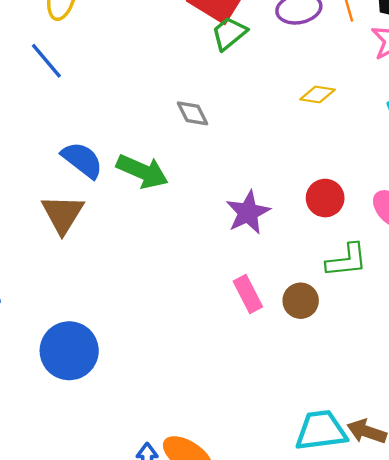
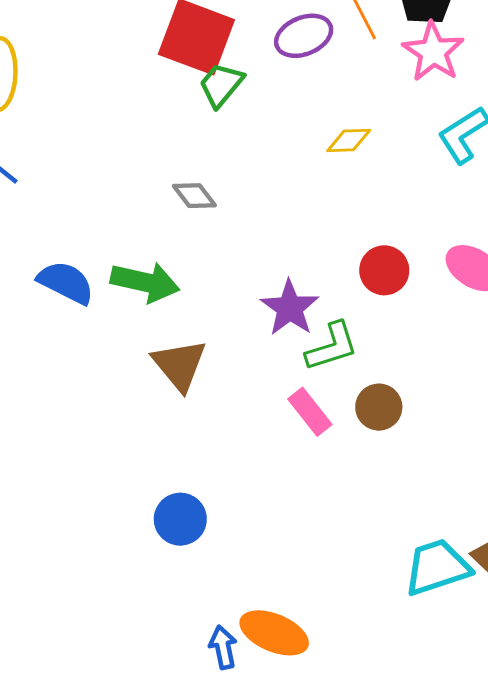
brown triangle: (63, 214) -> (179, 365), moved
green L-shape: (347, 260) -> (332, 347), moved
blue circle: (69, 351) -> (180, 519), moved, size x0.7

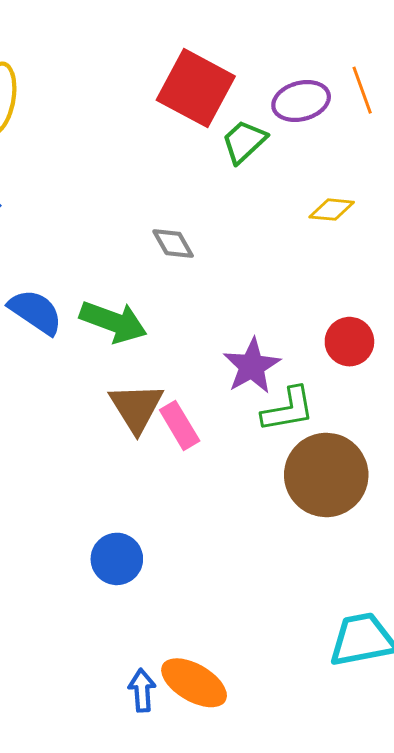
green trapezoid: (221, 85) -> (244, 142), moved
brown circle: (379, 407) -> (326, 475), size x1.8
pink rectangle: (310, 412) -> (180, 425), moved

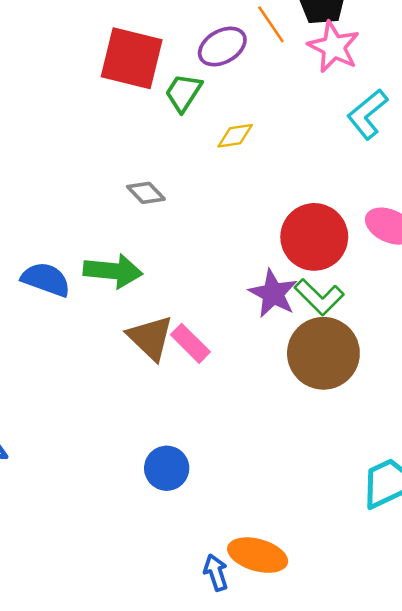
yellow diamond: (332, 210) -> (235, 136), moved
red circle: (349, 342) -> (314, 237), size x1.6
purple star: (252, 366) -> (273, 293), moved
green L-shape: (288, 409) -> (319, 297), moved, turned 69

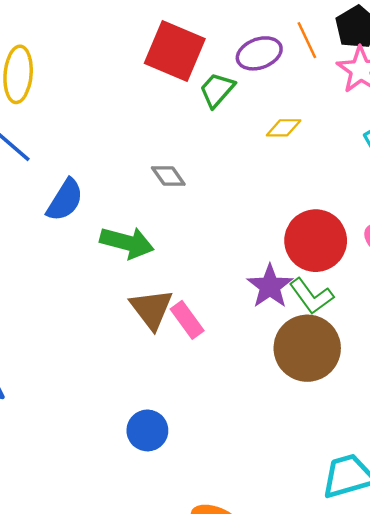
yellow diamond: (235, 136) -> (284, 128), moved
blue semicircle: (46, 279) -> (65, 200), moved, turned 93

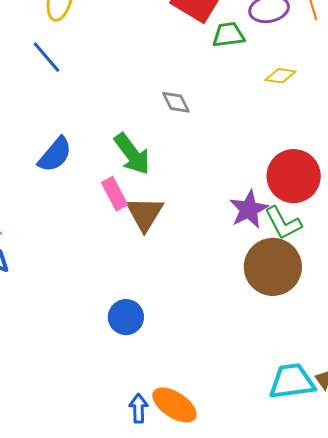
green trapezoid: (217, 90) -> (228, 35), turned 32
blue semicircle: (65, 200) -> (55, 155), moved
green arrow: (127, 243) -> (132, 154), turned 30
pink rectangle: (187, 320) -> (115, 194), moved

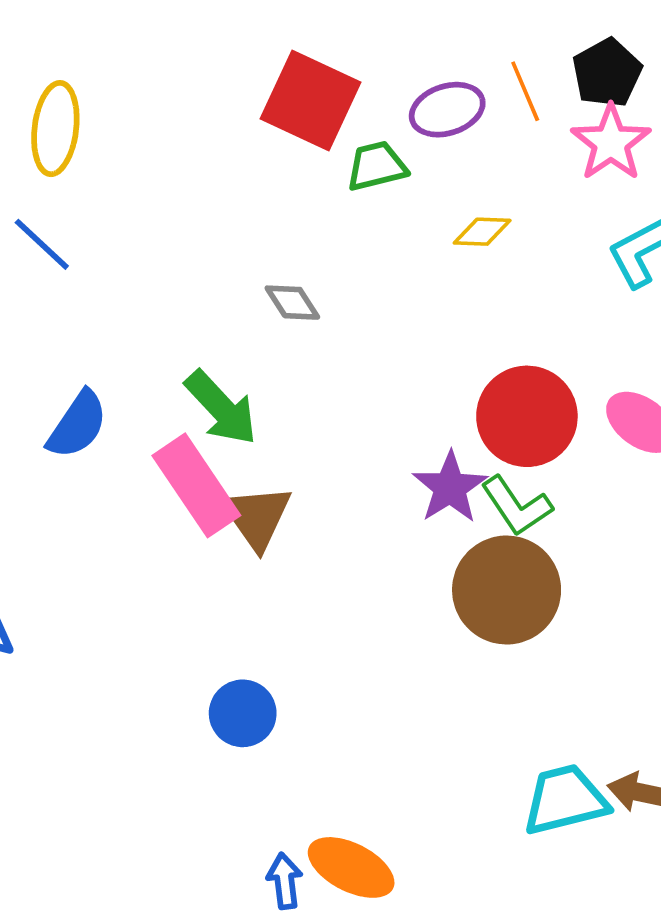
pink rectangle: (115, 194) -> (196, 485), size x1.6

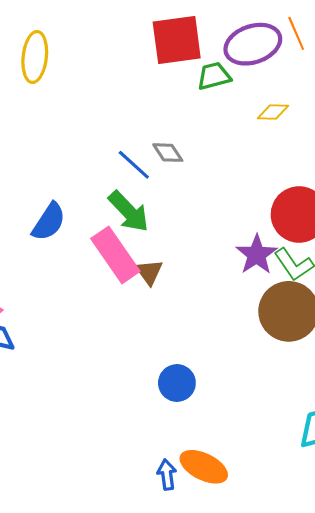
red square: (311, 101) -> (177, 40), turned -32
purple ellipse: (447, 110) -> (253, 44), size x1.4
blue line: (42, 244) -> (134, 165), moved
brown triangle: (257, 517) -> (149, 272), size x0.7
blue circle: (243, 713) -> (177, 383), moved

